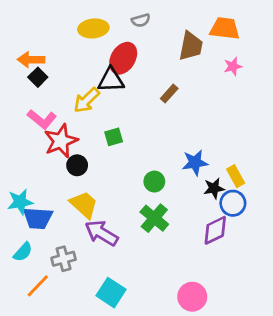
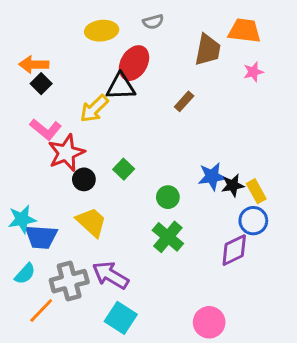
green square: (114, 137) -> (124, 169), moved, turned -30
black star: (214, 188) -> (233, 185), moved
purple arrow: (101, 233) -> (110, 275), moved
gray cross: (64, 259) -> (69, 281), size x1.4

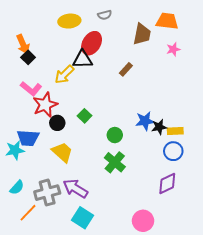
orange arrow: (34, 65) -> (23, 44), turned -114
yellow rectangle: (256, 191) -> (175, 131), turned -63
blue trapezoid: (41, 237) -> (28, 138), moved
purple diamond: (234, 250) -> (167, 183), moved

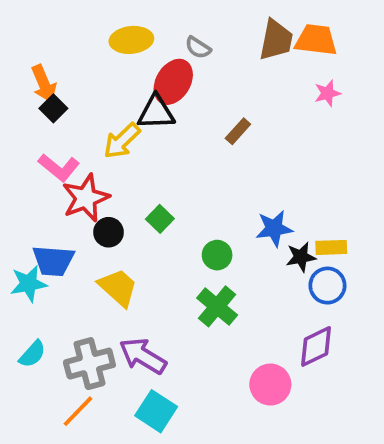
gray semicircle: (105, 15) -> (198, 48), moved, turned 48
brown trapezoid: (142, 34) -> (276, 40), moved
black star: (159, 127) -> (301, 257), moved
orange line: (28, 213) -> (78, 411), moved
pink circle: (143, 221) -> (270, 385), moved

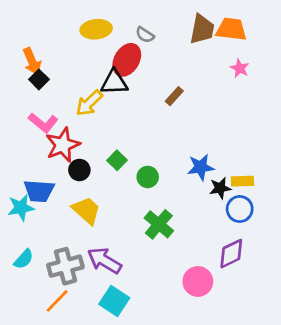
pink star: (327, 93) -> (240, 68), turned -30
green circle: (217, 255) -> (148, 177), moved

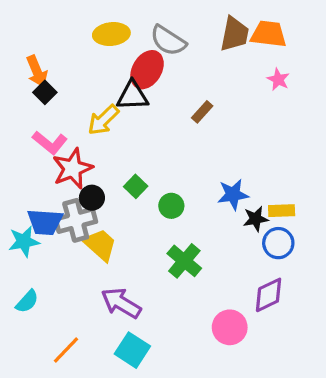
gray semicircle: (145, 35) -> (168, 41), size x1.6
gray cross: (65, 266) -> (76, 220), moved

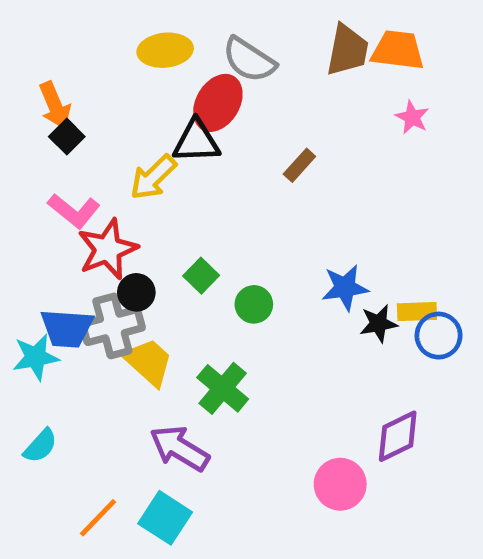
blue circle: (278, 243) -> (439, 336), moved
green cross: (184, 261) -> (223, 388), moved
cyan square: (132, 350) -> (165, 518), moved

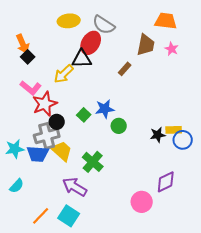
brown trapezoid: (347, 50) -> (146, 45), moved
blue star: (345, 288) -> (105, 109), moved
green circle: (254, 304) -> (119, 126), moved
blue trapezoid: (67, 328) -> (38, 154), moved

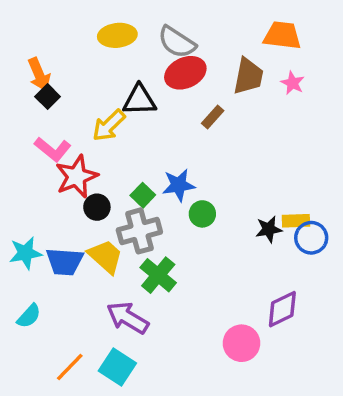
red ellipse: (91, 43) -> (185, 73), moved, turned 35
gray cross: (47, 136) -> (139, 231), moved

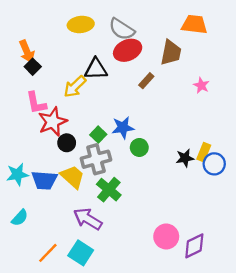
pink star: (293, 83) -> (201, 85), moved
pink L-shape: (53, 149) -> (36, 103), turned 40
yellow rectangle: (296, 221) -> (204, 152), turned -66
purple diamond: (282, 309) -> (194, 246), moved

